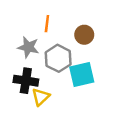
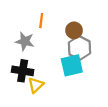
gray hexagon: (58, 58) -> (79, 48), moved

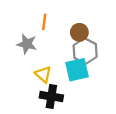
black cross: (23, 71) -> (51, 96), moved
yellow triangle: (36, 85) -> (43, 74), moved, turned -35

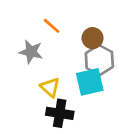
orange line: (44, 22) -> (51, 26), turned -56

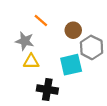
gray hexagon: (99, 60) -> (92, 47), moved
yellow triangle: (50, 87) -> (31, 61), moved, turned -42

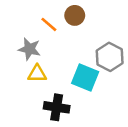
brown circle: (73, 30) -> (75, 15), moved
cyan square: (71, 65) -> (85, 78), turned 35

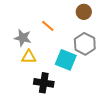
brown circle: (75, 15) -> (84, 12), moved
orange line: (49, 24) -> (48, 26), moved

